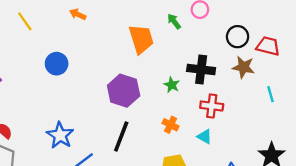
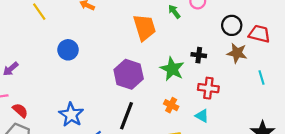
black cross: (201, 70) -> (199, 55), size x0.6
green star: (172, 85) -> (172, 69), size x1.6

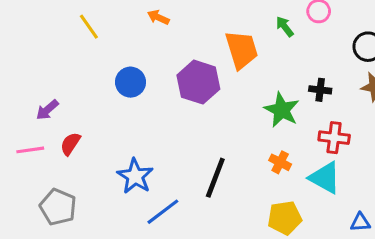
purple hexagon: (129, 74) -> (198, 82), moved
red semicircle: (20, 110) -> (70, 144), moved, turned -98
cyan triangle: (202, 116) -> (325, 178), size x1.6

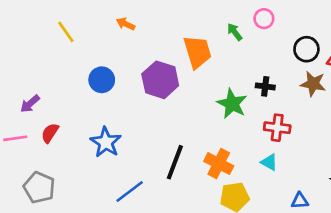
orange cross: (280, 162) -> (219, 164), moved, size x1.5
blue star: (135, 176) -> (106, 142), moved
cyan triangle: (325, 178) -> (269, 162), size x0.6

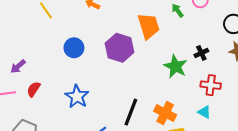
black cross: (265, 86) -> (201, 53), turned -32

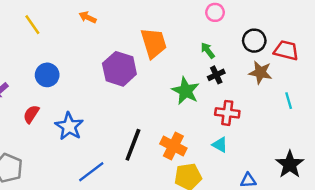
green arrow: (178, 10) -> (208, 50), moved
blue circle: (74, 48) -> (47, 75), moved
red semicircle: (34, 89) -> (31, 114), moved

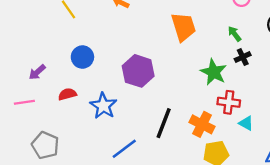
purple hexagon: (119, 69) -> (138, 71), moved
red cross: (227, 113) -> (229, 102), moved
red semicircle: (31, 114) -> (67, 94), turned 42

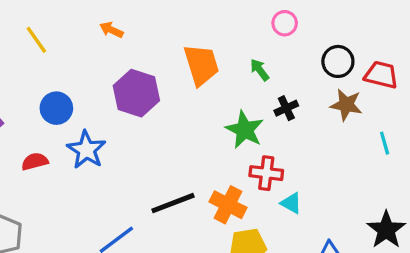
green arrow: (235, 34) -> (260, 70), moved
purple hexagon: (138, 71) -> (136, 93), moved
blue star: (103, 106) -> (86, 150), moved
black line: (164, 123) -> (173, 203), turned 48

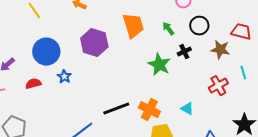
black circle: (338, 61) -> (199, 26), moved
blue circle: (56, 108) -> (46, 52), size x1.4
blue star: (86, 150) -> (64, 77), size x0.6
red cross: (266, 173) -> (218, 86), moved, turned -36

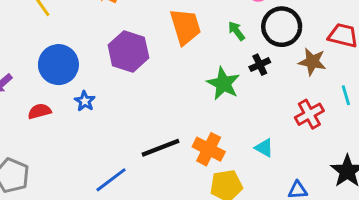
black circle: (199, 26) -> (282, 27), size x1.4

